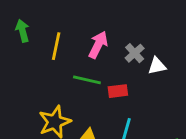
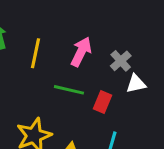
white triangle: (157, 66) -> (136, 84), moved
red rectangle: (118, 91) -> (102, 102), turned -60

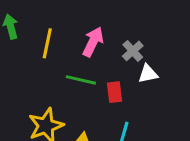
red rectangle: (102, 102) -> (114, 92), turned -30

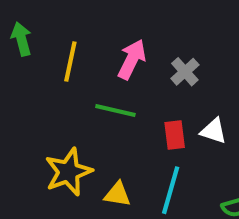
white triangle: (148, 74) -> (213, 131), moved, turned 30
red rectangle: (114, 92) -> (175, 135), moved

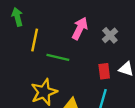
yellow line: (70, 61) -> (35, 40), moved
green line: (115, 111) -> (58, 57), moved

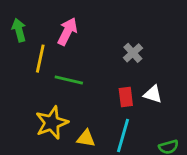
pink arrow: (80, 28) -> (67, 32), moved

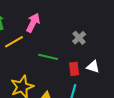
yellow line: (40, 59) -> (14, 42), turned 48
green line: (69, 80) -> (48, 57), moved

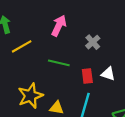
pink arrow: (33, 23) -> (59, 26), moved

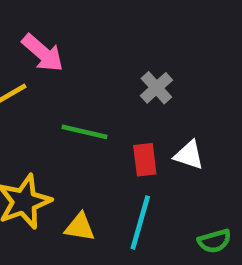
pink arrow: (59, 26) -> (43, 53), moved, turned 105

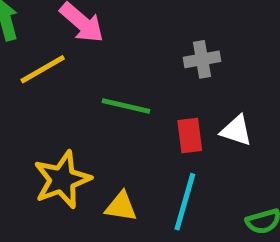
gray cross: (156, 88) -> (202, 59), turned 32

